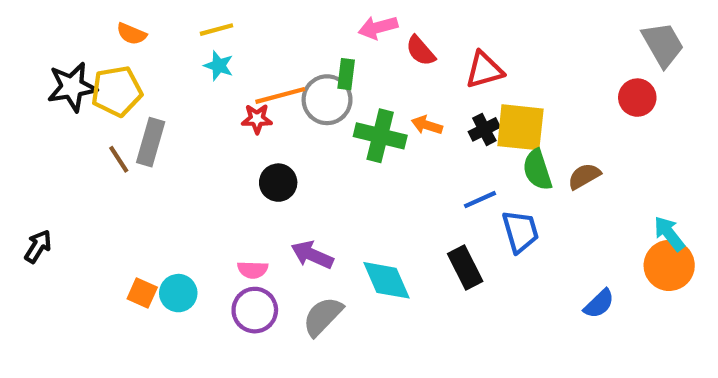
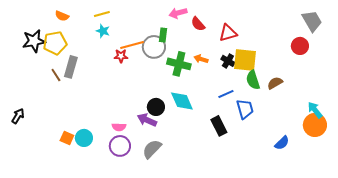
black cross: (484, 129) -> (228, 61), turned -32
black circle: (278, 183) -> (156, 107), moved
cyan diamond: (387, 280) -> (182, 101), moved

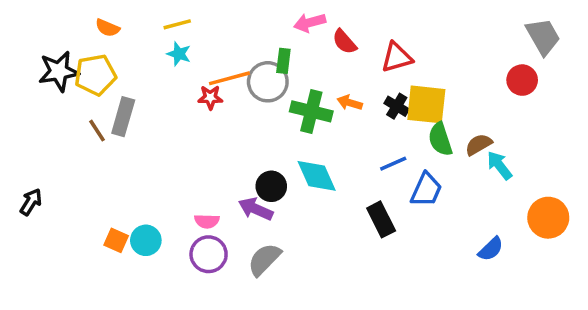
blue trapezoid: (245, 109) -> (426, 190), turned 40
cyan arrow: (315, 110) -> (499, 165), moved

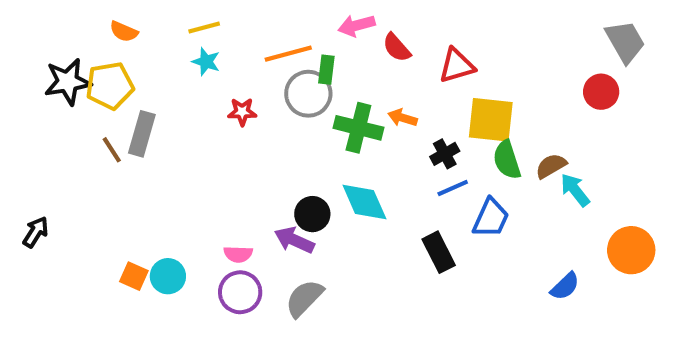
orange line: (229, 78) -> (288, 54), moved
black cross: (397, 106) -> (445, 154), moved, turned 30

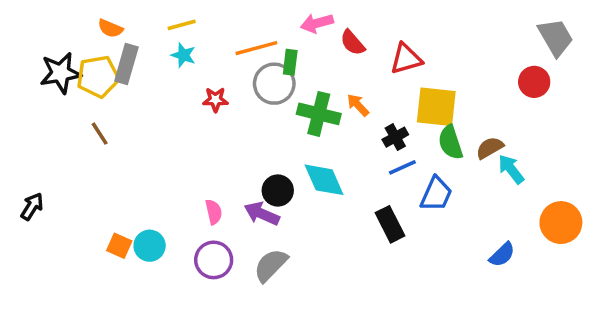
orange arrow: (403, 118) -> (358, 105), turned 30
gray rectangle: (142, 134) -> (126, 64), moved
pink semicircle: (238, 254) -> (214, 212), moved, turned -105

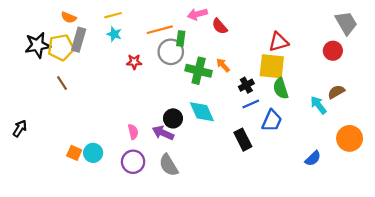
red triangle: (406, 59) -> (278, 42), moved
brown semicircle: (490, 148) -> (336, 92), moved
gray semicircle: (271, 265) -> (169, 165), turned -75

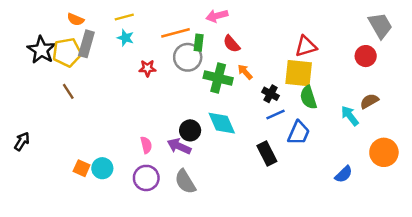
red semicircle: (220, 26) -> (232, 44), moved
black star: (38, 45) -> (41, 50), turned -30
black cross: (246, 85) -> (271, 94), turned -32

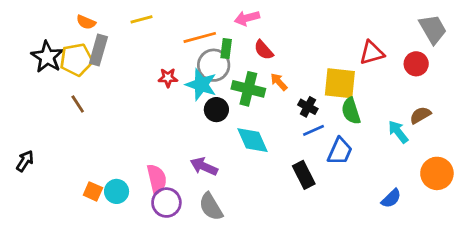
cyan star: (125, 38) -> (201, 85), moved, size x1.6
red triangle: (306, 46) -> (372, 53), moved
black circle: (190, 130) -> (216, 110), moved
pink semicircle: (146, 145) -> (157, 179), moved, size x1.5

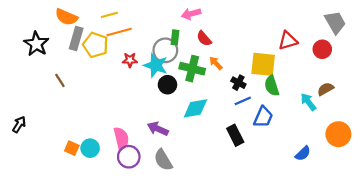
orange semicircle: (86, 22) -> (66, 17), size x1.5
orange line: (200, 37) -> (119, 32), moved
yellow pentagon: (76, 60) -> (95, 45), moved, turned 30
cyan diamond: (252, 140) -> (195, 108), turned -76

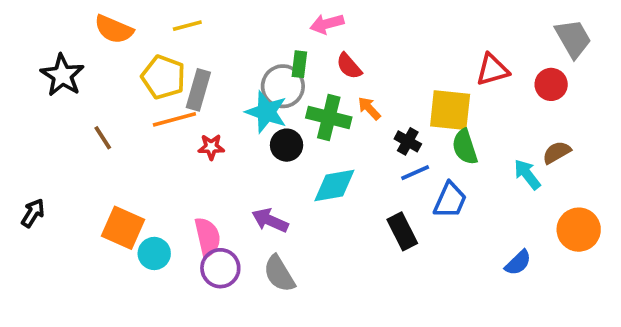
orange line: (119, 32) -> (174, 119), moved
gray rectangle: (76, 38) -> (198, 90), moved
red star: (130, 60) -> (211, 147), moved
orange square: (72, 148) -> (123, 228), moved, size x1.6

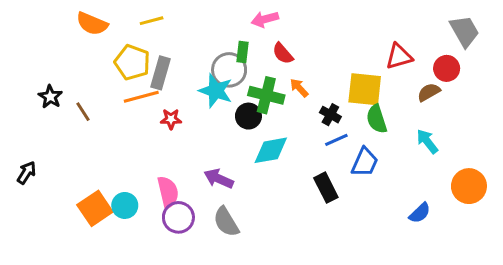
black star: (62, 75) -> (50, 97), moved, size x0.7
black circle: (287, 145) -> (248, 116), moved
brown semicircle: (557, 152) -> (429, 92), moved
orange square: (123, 228) -> (95, 208), moved, turned 32

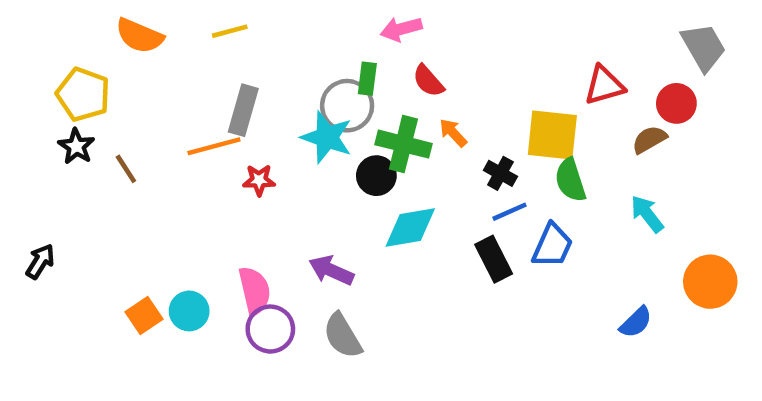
yellow pentagon: (132, 62) -> (83, 94), moved
black rectangle: (326, 188) -> (494, 259), moved
orange square: (95, 208) -> (144, 315), size x0.7

